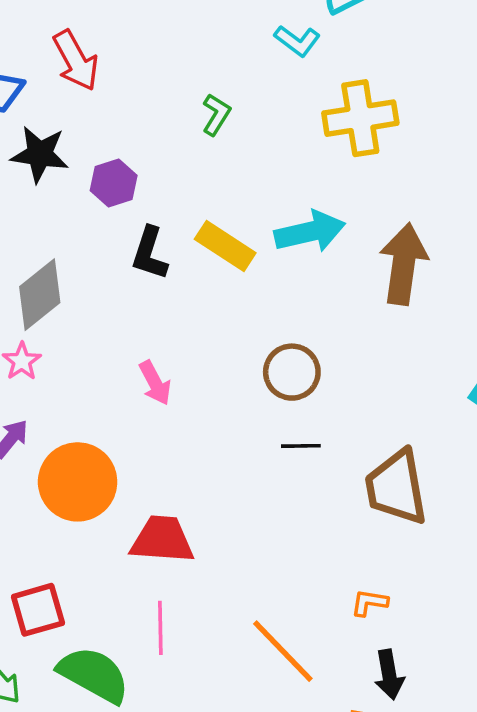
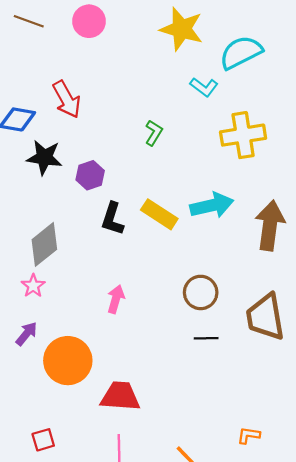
pink arrow: (155, 383) -> (116, 299), turned -136
brown trapezoid: (396, 487) -> (265, 317), moved
red square: (38, 610) -> (43, 440), size x0.7

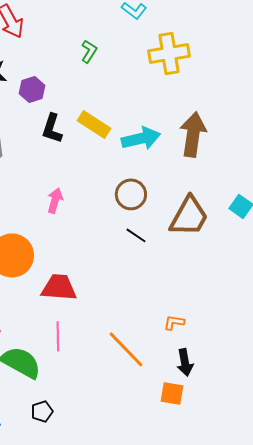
cyan arrow: (212, 205) -> (141, 138), moved
brown trapezoid: (265, 317) -> (189, 216), turned -141
black line: (206, 338) -> (136, 235), turned 35

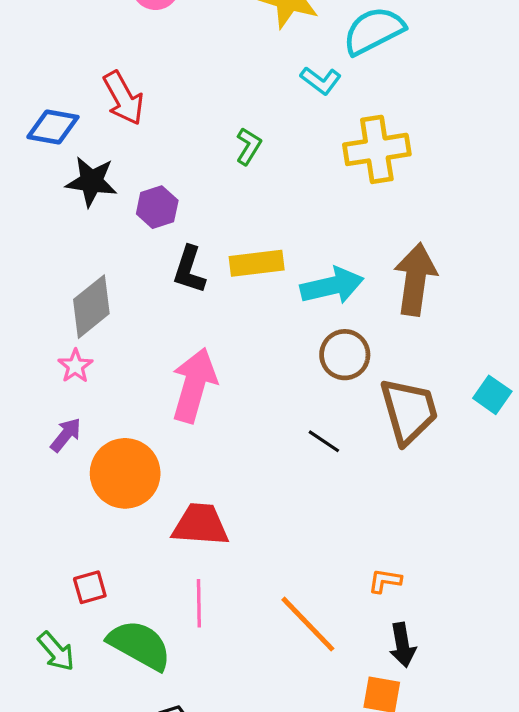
yellow rectangle: (94, 124) -> (257, 263), turned -40
brown circle: (131, 194) -> (345, 355), moved
pink arrow: (55, 200) -> (194, 385), size x1.8
brown trapezoid: (189, 216) -> (409, 411), turned -45

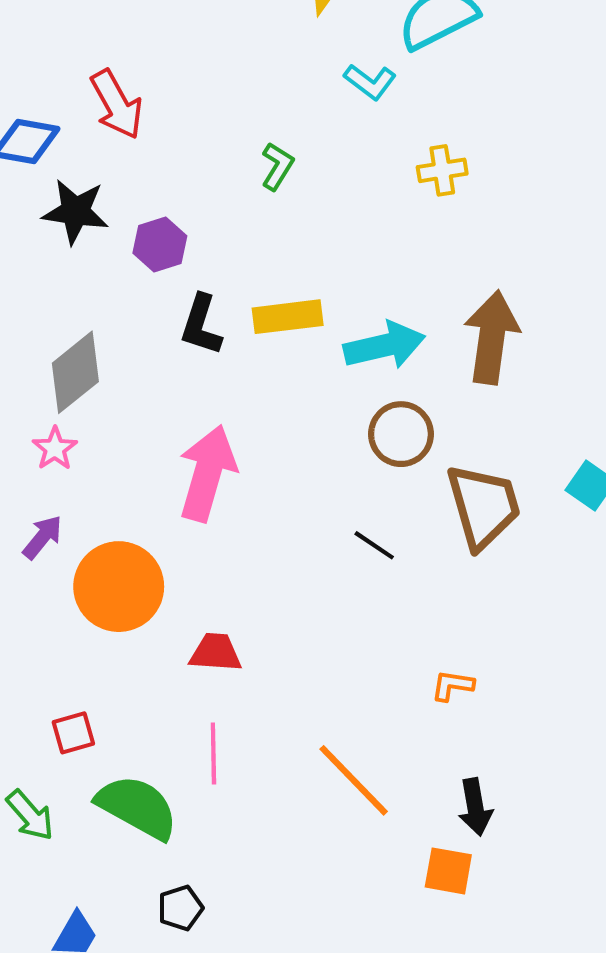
yellow cross: (377, 149) -> (442, 170), size x0.6
red trapezoid: (200, 525) -> (216, 653), size x0.7
orange L-shape: (385, 581) -> (452, 685), moved

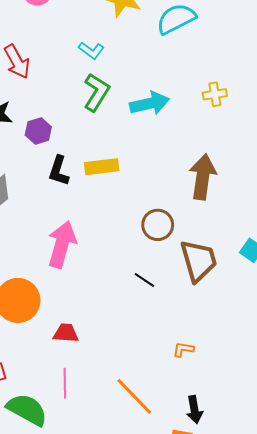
cyan L-shape: (370, 82) -> (91, 50), moved
green L-shape: (277, 166) -> (96, 92), size x1.6
yellow cross: (442, 170) -> (215, 94), moved
cyan arrow: (384, 345) -> (150, 103), moved

